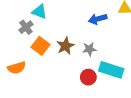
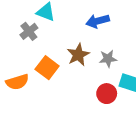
blue arrow: (98, 19) -> (98, 21), moved
orange square: (41, 46) -> (47, 68), moved

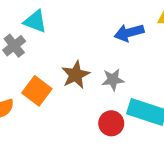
blue arrow: (98, 21) -> (129, 33), moved

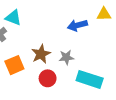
orange square: (37, 91) -> (14, 65), turned 30
red circle: (111, 123) -> (48, 78), moved

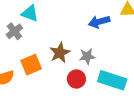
red circle: (48, 78) -> (76, 79), moved

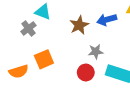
brown star: (60, 53) -> (79, 25), moved

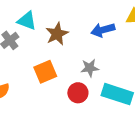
brown star: (79, 25) -> (57, 34), moved
orange square: (44, 59) -> (45, 72), moved

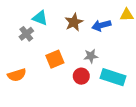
brown star: (57, 34) -> (74, 22), moved

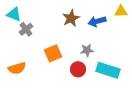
cyan triangle: (40, 18) -> (14, 14), moved

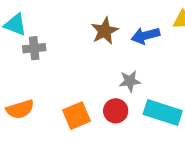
gray cross: (26, 29) -> (34, 48), turned 32
orange square: (53, 53) -> (76, 116), moved

